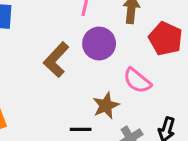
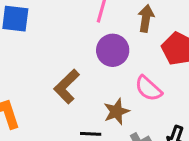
brown L-shape: (56, 60) -> (67, 86), moved

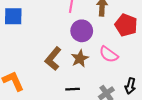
brown star: (116, 112) -> (80, 59), moved

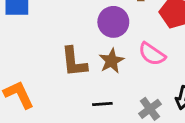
brown L-shape: (53, 59) -> (74, 62), turned -45

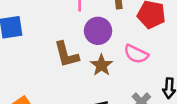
brown L-shape: (74, 62) -> (66, 54), moved

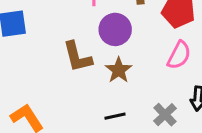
pink semicircle: (136, 54) -> (179, 55), moved, turned -90

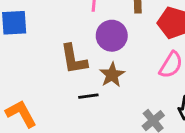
black line: (115, 116) -> (88, 96), moved

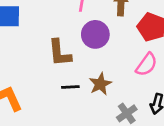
brown star: (112, 75) -> (100, 84), moved

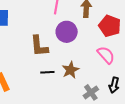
pink semicircle: (146, 65) -> (106, 55), turned -78

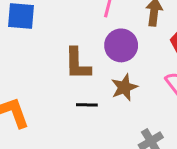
brown star: (70, 70) -> (124, 87), moved

